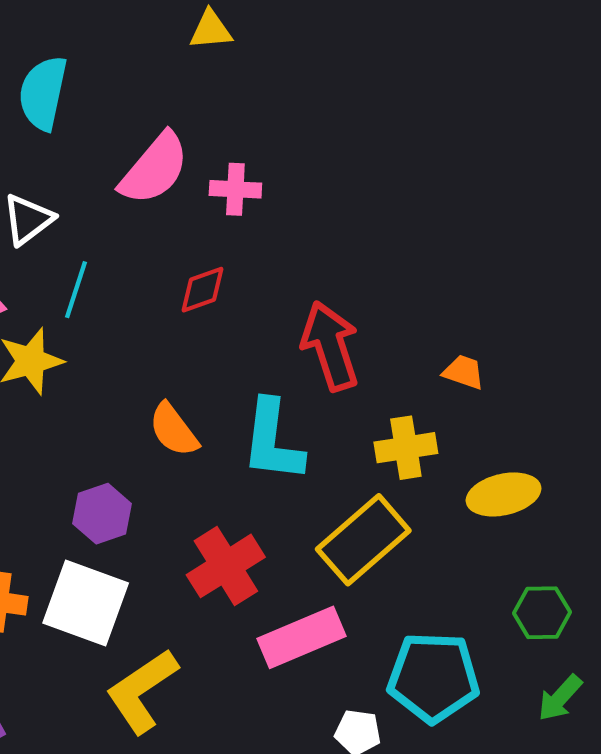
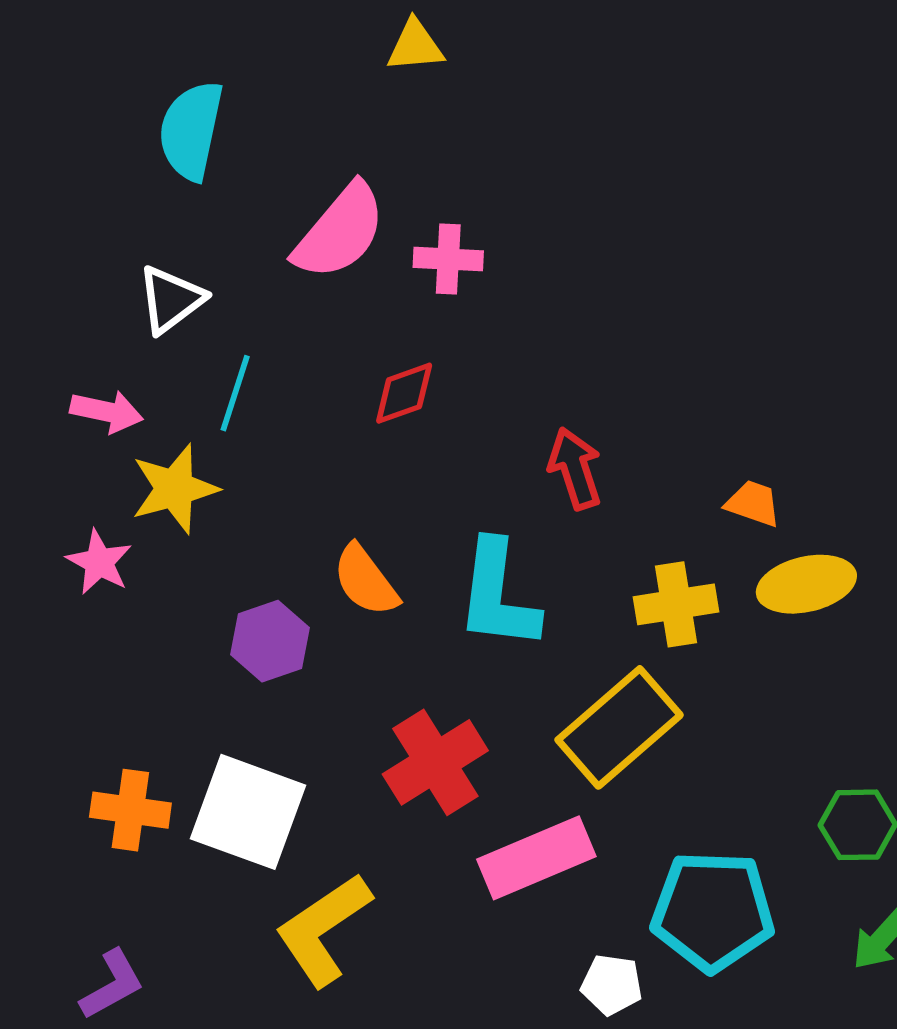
red arrow: (330, 346) -> (575, 468), size x0.7
yellow ellipse: (504, 494) -> (806, 584), moved
purple hexagon: (102, 514) -> (270, 641), moved

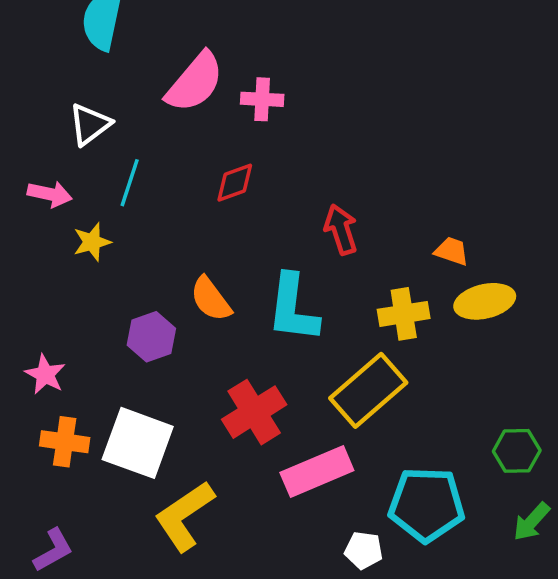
yellow star: (175, 489) -> (92, 242), size x0.7
pink star: (99, 562) -> (45, 374), moved

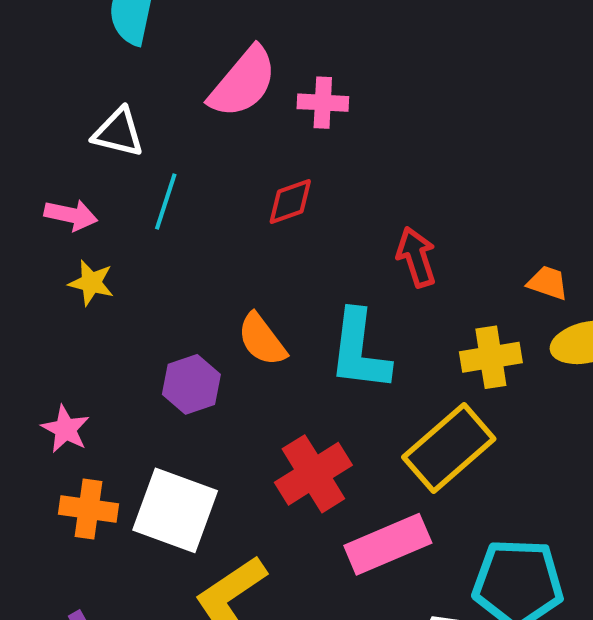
white triangle: (90, 124) -> (118, 132), turned 51
yellow star: (92, 242) -> (91, 283), moved, turned 30

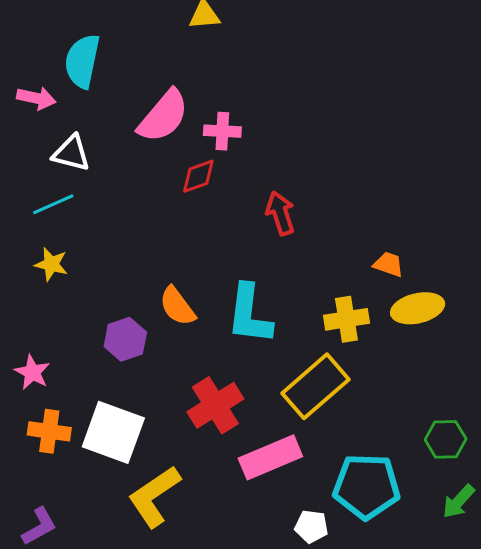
cyan line: (166, 201) -> (53, 204), moved, turned 48
red diamond: (290, 201) -> (198, 176), moved
pink arrow: (71, 215) -> (36, 98), moved
red arrow: (416, 257) -> (280, 213), moved

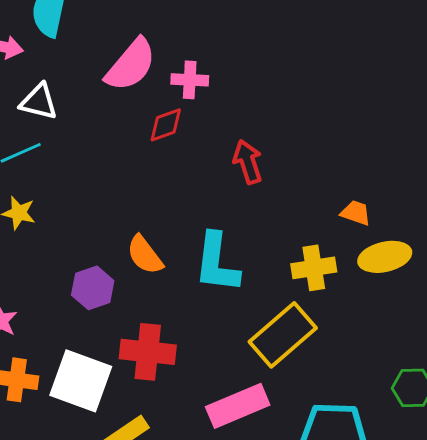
red cross: (215, 405) -> (148, 352), moved, turned 38

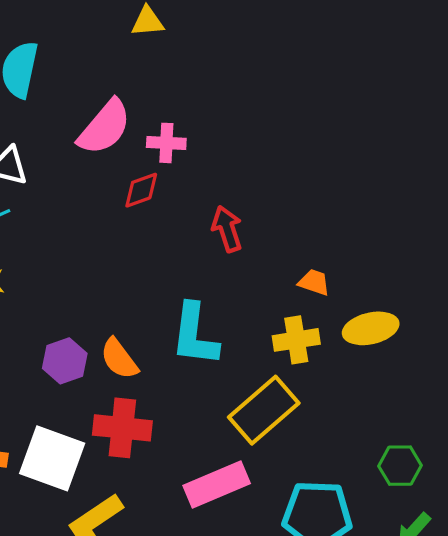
orange trapezoid: (356, 213) -> (314, 282), moved
orange semicircle: (145, 255) -> (119, 359), moved

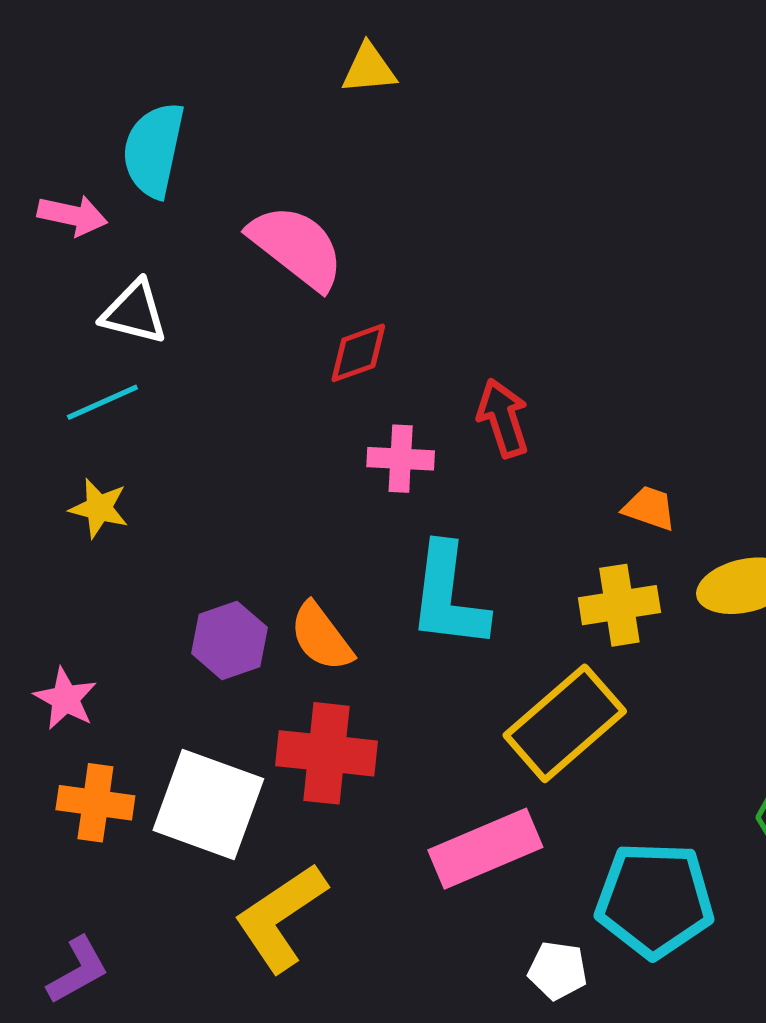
pink semicircle: (105, 127) -> (297, 247), turned -92
pink cross: (166, 143) -> (401, 459), moved

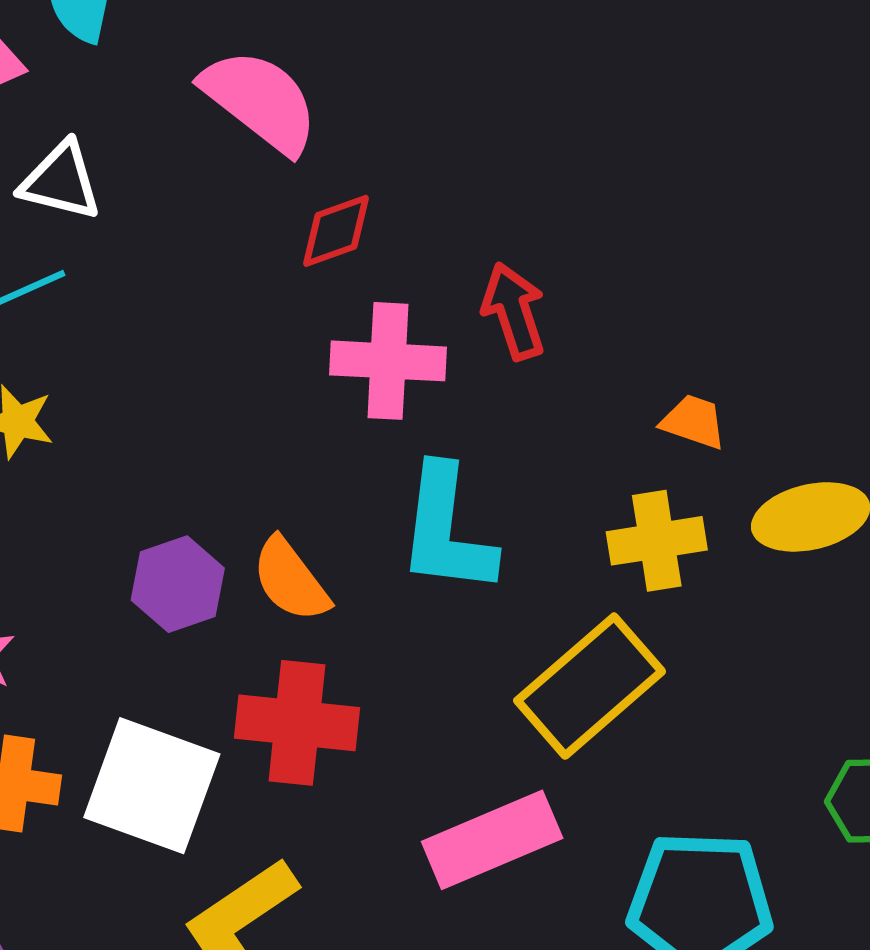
pink cross: (401, 459) -> (388, 361), size x1.4

